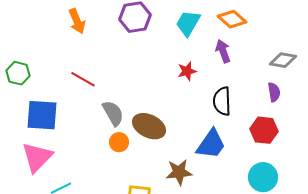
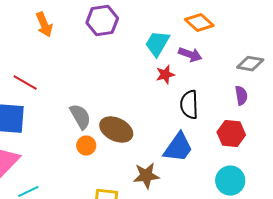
cyan trapezoid: (188, 23) -> (157, 44), moved
purple arrow: (223, 51) -> (190, 55), turned 130
red star: (187, 71) -> (165, 75), moved
red line: (83, 79) -> (25, 83), moved

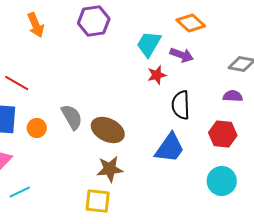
purple semicircle: (241, 96) -> (233, 96), turned -78
orange circle: (86, 146) -> (37, 128), moved
brown star: (146, 176) -> (110, 169), moved

